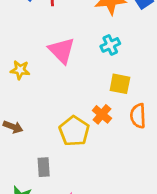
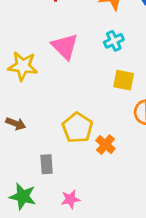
yellow star: (20, 70) -> (23, 66), size x1.5
orange cross: (102, 114) -> (105, 145), moved

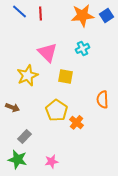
yellow star: (23, 66) -> (28, 75), moved, turned -30
yellow square: (124, 80) -> (66, 76), moved
gray rectangle: (47, 164) -> (24, 136), moved, turned 48

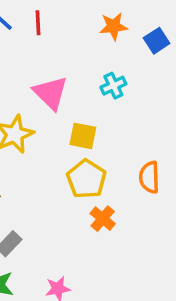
orange star: (82, 15) -> (113, 26), size x0.7
blue square: (106, 15) -> (157, 41), moved
yellow pentagon: (56, 110) -> (86, 179), moved

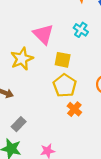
cyan cross: (113, 86) -> (81, 30), turned -32

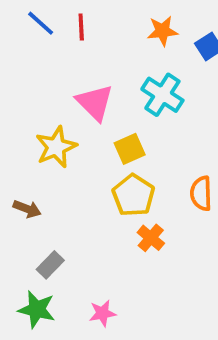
cyan cross: (81, 30) -> (162, 95), size x1.5
yellow square: (63, 60) -> (130, 149), turned -35

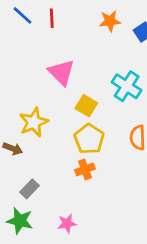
cyan cross: (162, 95) -> (127, 86), moved
yellow star: (56, 147) -> (34, 122), moved
yellow square: (130, 149) -> (86, 106), turned -35
orange cross: (151, 238) -> (85, 169), moved, turned 30

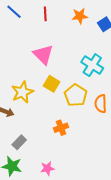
red line: (52, 18) -> (45, 14), moved
yellow square: (86, 106) -> (52, 84), moved
yellow pentagon: (89, 139) -> (76, 95), moved

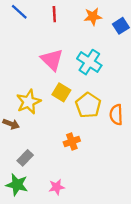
cyan cross: (92, 65) -> (89, 62), moved

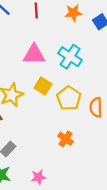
pink triangle: (52, 60) -> (34, 54), turned -45
orange cross: (72, 141) -> (66, 139), moved, turned -35

